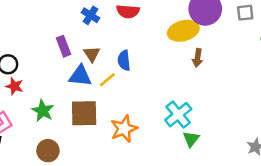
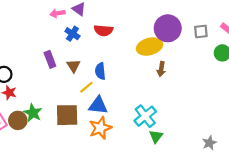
blue triangle: (80, 76) -> (98, 105), moved
brown circle: (48, 151) -> (18, 120), moved

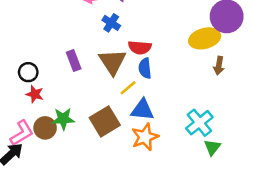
red semicircle: (103, 30) -> (140, 47), moved
purple rectangle: (50, 59) -> (74, 60), moved
brown triangle: (74, 66) -> (113, 62), size x1.6
green star: (33, 113) -> (63, 119), turned -30
brown square: (67, 115) -> (105, 121), turned -30

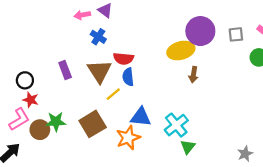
blue triangle: (142, 110) -> (141, 117), moved
pink L-shape: (22, 133) -> (19, 119), moved

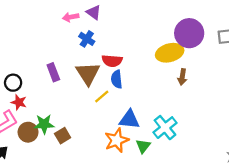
brown square: (93, 124) -> (63, 136), moved, size x0.6
green triangle: (188, 147) -> (143, 146), moved

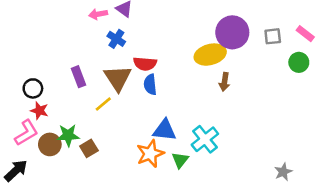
yellow line: (102, 96) -> (103, 104), moved

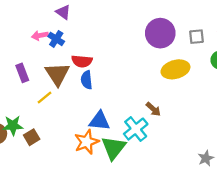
pink arrow: (98, 14) -> (40, 35), moved
yellow ellipse: (210, 55) -> (175, 69), moved
brown arrow: (225, 82) -> (153, 109), moved, turned -56
green triangle: (180, 160) -> (113, 148), size x1.6

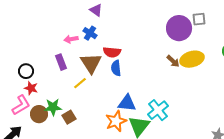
pink arrow: (40, 35) -> (71, 39), moved
gray square: (197, 37) -> (199, 19), moved
brown arrow: (153, 109) -> (173, 61), moved

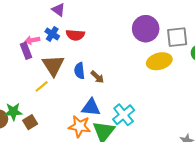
gray square: (199, 19) -> (177, 37), moved, size x1.5
red semicircle: (112, 52) -> (75, 35), moved
brown arrow: (173, 61) -> (97, 77), moved
purple rectangle: (61, 62) -> (26, 51), moved
orange star: (116, 121) -> (79, 126), turned 30

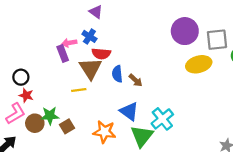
red semicircle: (75, 35) -> (101, 54), moved
yellow line: (42, 86) -> (79, 90), turned 32
blue triangle: (91, 107) -> (129, 111), turned 30
orange star: (79, 126) -> (104, 132), moved

